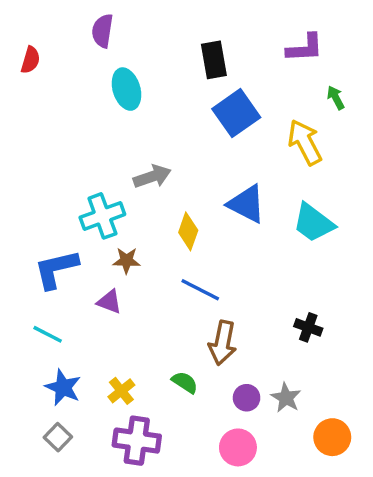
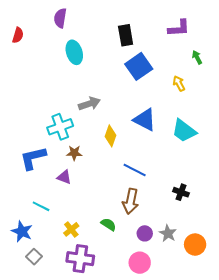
yellow arrow: (305, 142) -> (179, 83), size x0.6
blue line: (200, 290) -> (135, 170), moved
cyan line: (48, 334) -> (41, 206), moved
blue star: (63, 387) -> (22, 231), moved
orange circle: (332, 437) -> (195, 245), moved

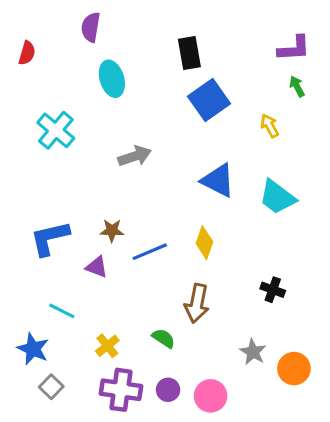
purple L-shape: (179, 28) -> (294, 48), moved
cyan cross: (60, 127) -> (56, 130), moved, turned -30
yellow diamond: (111, 136) -> (204, 243), moved
blue line: (135, 170) -> (150, 252), moved, turned -50
purple circle: (145, 233) -> (168, 390), moved

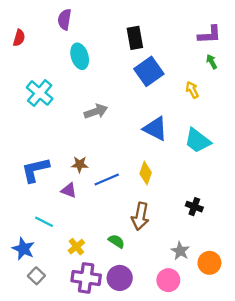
purple circle: (168, 390) -> (120, 278), size x1.5
pink circle: (211, 396) -> (168, 280), moved

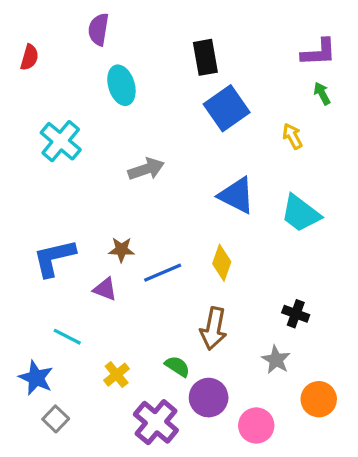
gray star: (180, 251) -> (276, 360), moved
purple cross: (86, 278) -> (156, 422), moved, turned 32
purple circle: (120, 278) -> (209, 398), moved

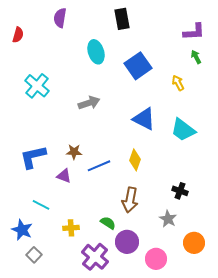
black rectangle: (205, 57) -> (122, 19), moved
cyan ellipse: (121, 85) -> (96, 52), moved
yellow cross: (117, 375) -> (71, 228), turned 35

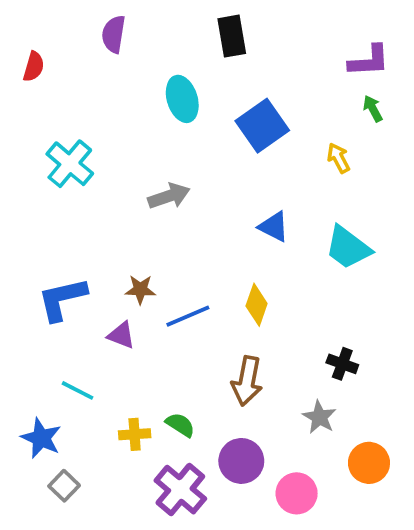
blue triangle: (144, 119) -> (274, 227), size x0.7
green semicircle: (108, 223) -> (180, 425), moved

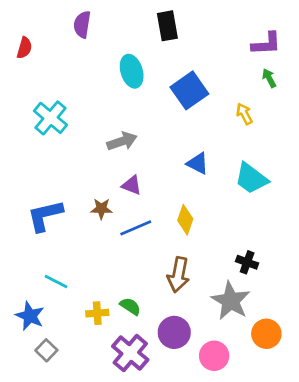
purple triangle: (121, 335) -> (132, 185), moved
gray star: (319, 417) -> (231, 301), size x1.6

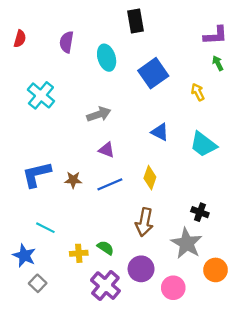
purple semicircle: (82, 24) -> (67, 42), moved
brown star: (101, 209) -> (73, 180), moved

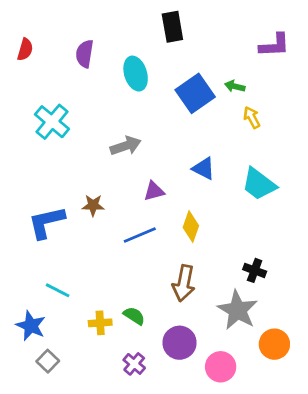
green arrow: (218, 63) -> (235, 86), moved, turned -48
purple triangle: (107, 150) -> (154, 191), moved, turned -36
brown star: (73, 180) -> (93, 205), moved
purple cross: (105, 286) -> (134, 364), size x0.6

